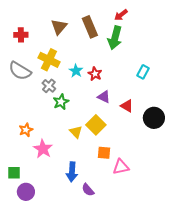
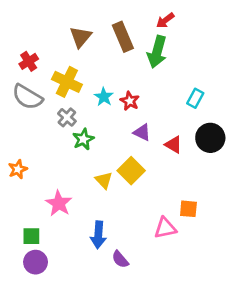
red cross: (21, 35) -> (29, 61), moved, turned -32
black circle: (154, 118) -> (210, 138), moved
orange star: (26, 130) -> (18, 169), moved
orange square: (104, 153) -> (188, 209), moved
green square: (14, 173) -> (31, 236), moved

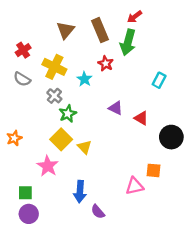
gray semicircle: (27, 97) -> (22, 79), size x0.7
red star: (130, 101) -> (106, 64), moved
black circle: (210, 138) -> (171, 137), moved
yellow square: (131, 171) -> (61, 139), moved

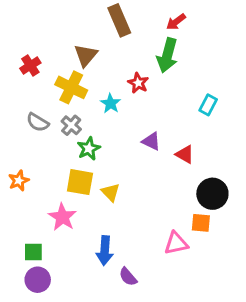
brown triangle: (66, 30) -> (86, 55), moved
brown rectangle: (100, 30) -> (119, 20), moved
gray semicircle: (22, 79) -> (38, 122), moved
black circle: (171, 137) -> (212, 194), moved
yellow square: (61, 139) -> (80, 182), turned -35

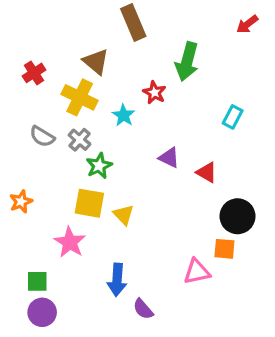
red arrow: (176, 22) -> (247, 24), moved
brown triangle: (86, 55) -> (96, 62), turned -30

